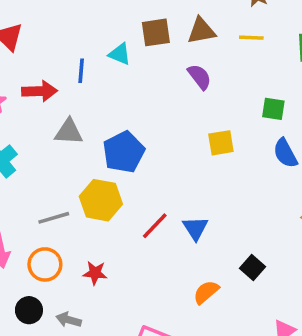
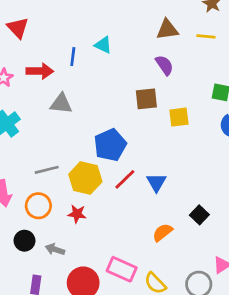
brown square: (156, 32) -> (146, 99), moved
blue pentagon: (124, 152) -> (110, 145), moved
yellow hexagon: (101, 200) -> (85, 178), moved

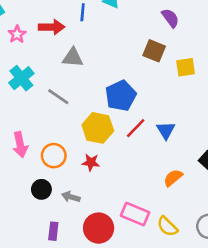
brown square: (146, 99) -> (154, 51), turned 30
gray line: (47, 170) -> (58, 97), moved, turned 50

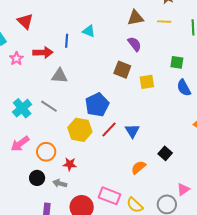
cyan cross: (21, 78) -> (22, 108), moved
pink arrow: (20, 145) -> (20, 144), turned 66
red star: (91, 162) -> (70, 164), moved

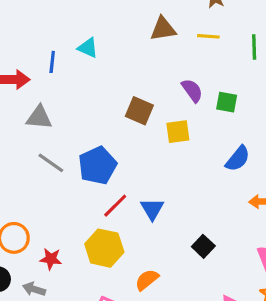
purple semicircle: (135, 44) -> (192, 90), moved
blue semicircle: (184, 88) -> (238, 159), moved, turned -114
gray line: (49, 106) -> (51, 163), moved
yellow hexagon: (80, 130) -> (104, 248), moved
orange semicircle: (138, 167) -> (147, 280), moved

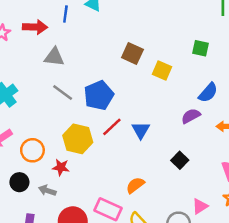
purple semicircle: (192, 90) -> (191, 116), moved, turned -84
yellow square: (178, 132) -> (162, 70), turned 30
yellow hexagon: (104, 248) -> (78, 139), moved

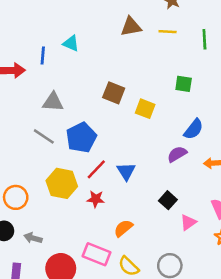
gray triangle: (54, 57) -> (53, 102), moved
red star: (61, 167) -> (96, 199), moved
pink triangle: (200, 206) -> (188, 222), moved

